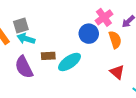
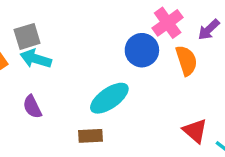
brown rectangle: (48, 56) -> (90, 136), moved
purple semicircle: (24, 67) -> (32, 107), size x0.6
red triangle: (117, 72) -> (195, 131), moved

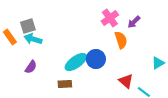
blue circle: (142, 50) -> (96, 59), moved
purple semicircle: (32, 107) -> (31, 67), turned -120

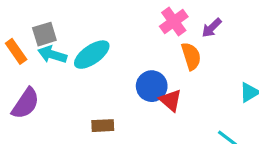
cyan ellipse: (76, 62) -> (92, 55), moved
purple semicircle: (31, 67) -> (26, 103), moved, size x1.5
red triangle: (126, 81) -> (171, 100), moved

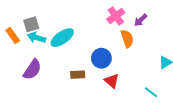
red triangle: (171, 100) -> (112, 81), moved
purple semicircle: (26, 103) -> (32, 70), moved
brown rectangle: (103, 126) -> (78, 75), moved

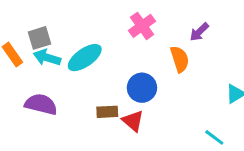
pink cross: (116, 16) -> (142, 26), moved
purple semicircle: (32, 70) -> (41, 104), turned -110
red triangle: (112, 81) -> (133, 121), moved

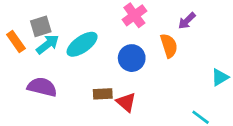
cyan arrow: (47, 58) -> (48, 44), turned 125
blue circle: (142, 88) -> (132, 58), moved

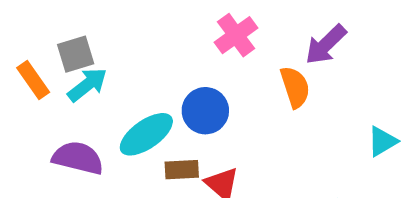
purple arrow: (187, 21) -> (326, 45), size x1.4
cyan ellipse: (82, 44) -> (146, 134), moved
blue circle: (132, 58) -> (205, 111), moved

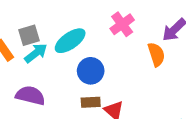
blue circle: (205, 111) -> (91, 71), moved
cyan ellipse: (146, 134) -> (70, 41), moved

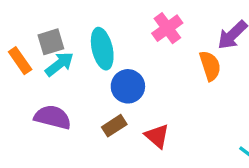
cyan ellipse: (70, 41) -> (102, 49), turned -68
brown rectangle: (91, 102) -> (114, 126), moved, turned -30

